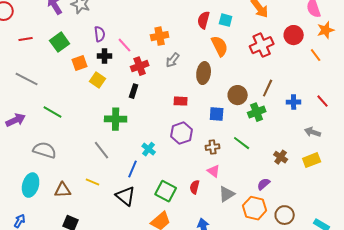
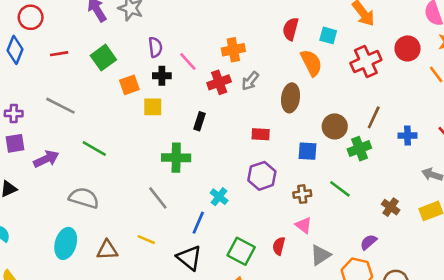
cyan square: (226, 20) -> (328, 35), moved
red cross: (140, 66) -> (219, 82), moved
yellow square: (98, 80) -> (153, 107), turned -35

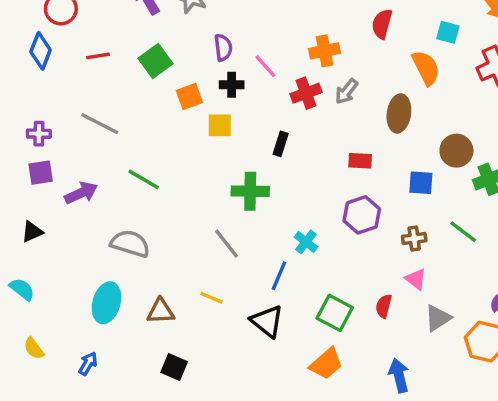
red semicircle: (291, 29) -> (382, 24), moved

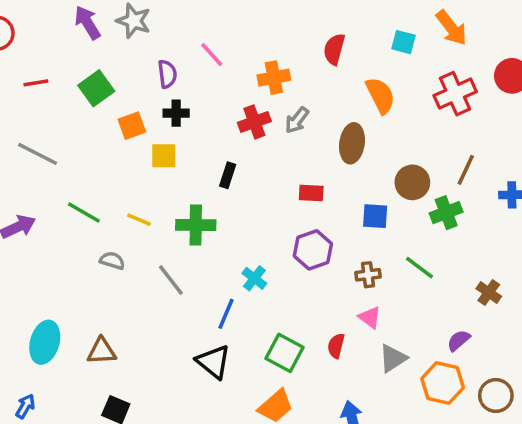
cyan square: (448, 32) -> (404, 42), moved
pink line: (265, 66) -> (212, 55), moved
gray semicircle: (130, 244) -> (112, 261), moved, size x0.6
yellow line: (211, 298) -> (139, 220), moved

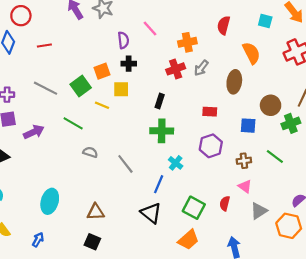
green square: (96, 88) -> (81, 86), moved
yellow line: (139, 220) -> (102, 105), moved
green cross: (196, 225) -> (162, 131), moved
brown triangle: (102, 351) -> (96, 212), moved

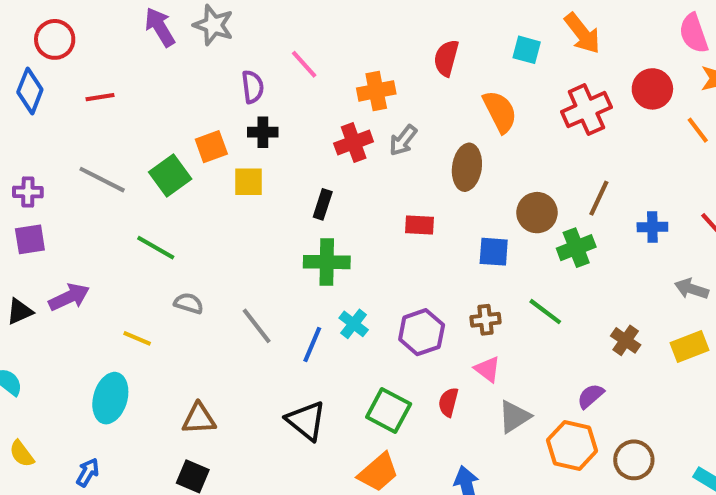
yellow line: (102, 105) -> (137, 338), moved
purple arrow: (34, 132) -> (69, 297), moved
purple hexagon: (211, 146) -> (422, 332), moved
blue line: (159, 184) -> (312, 344), moved

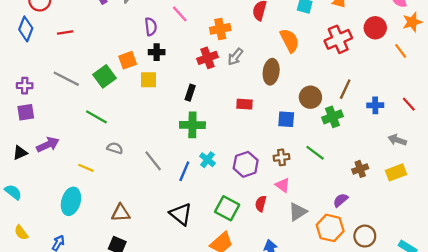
brown cross: (626, 340) -> (360, 169), turned 35

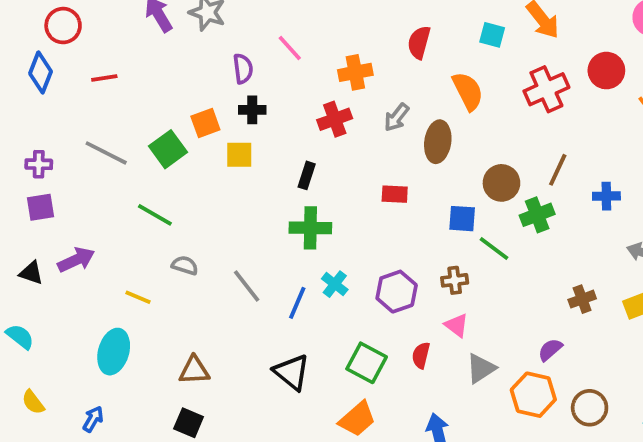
gray arrow: (235, 57) -> (397, 117), moved
black triangle: (20, 153) -> (31, 273), turned 42
green line: (315, 153) -> (494, 249), moved

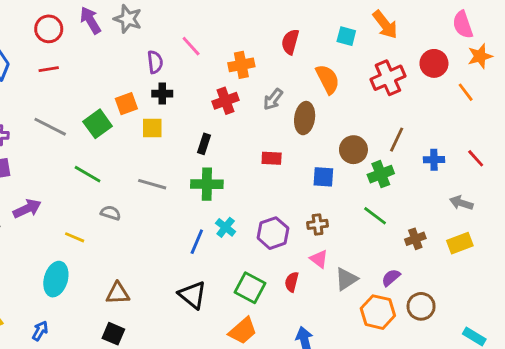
red circle: (63, 26) -> (49, 29), moved
green line: (494, 249) -> (375, 216), moved
gray line: (247, 286) -> (152, 184), moved, turned -36
gray triangle: (481, 368) -> (346, 279), moved
brown circle: (590, 408) -> (421, 306), moved

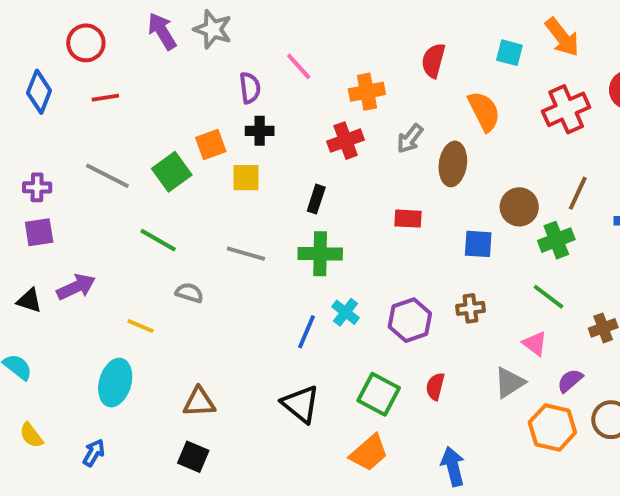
red circle: (49, 29) -> (86, 43), moved
pink triangle: (319, 259) -> (535, 344), moved

